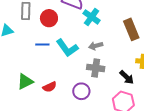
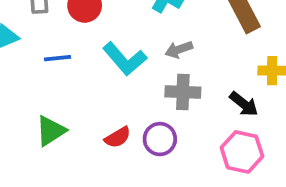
blue line: (42, 45) -> (57, 58), moved
red semicircle: (50, 87) -> (118, 137), moved

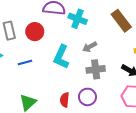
cyan L-shape: (125, 59) -> (61, 57), turned 75
red semicircle: (118, 137) -> (65, 100), turned 136

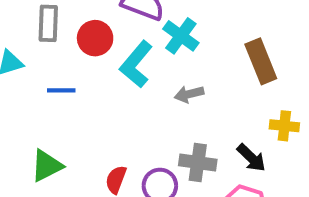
cyan L-shape: (61, 57) -> (136, 64), moved
gray cross: (96, 69) -> (198, 163), moved

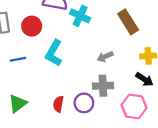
cyan L-shape: (136, 64) -> (54, 53), moved
gray arrow: (189, 94) -> (105, 57), moved
black arrow: (251, 158) -> (145, 79), moved

